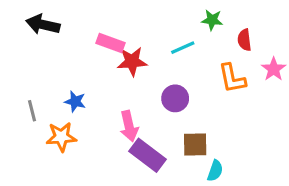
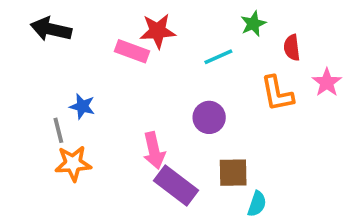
green star: (212, 20) -> (253, 24), turned -30
red star: (132, 61) -> (158, 31), moved
blue star: (75, 101) -> (82, 106), moved
gray line: (32, 111) -> (58, 130), moved

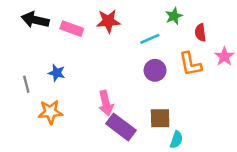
pink rectangle: (132, 51) -> (72, 29), moved
purple circle: (209, 117) -> (155, 70), moved
gray line: (58, 130) -> (26, 84), moved

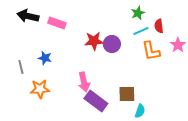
red star: (108, 21) -> (94, 41), moved
cyan line: (150, 39) -> (141, 31), moved
purple circle: (155, 70) -> (112, 44), moved

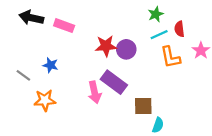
gray line: (21, 67) -> (23, 75), turned -40
purple rectangle: (96, 101) -> (114, 82), moved

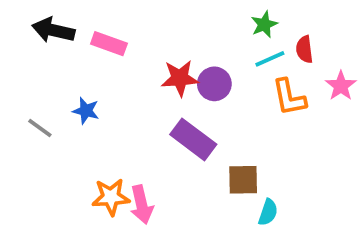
pink arrow: (95, 92) -> (142, 205), moved
orange star: (45, 100) -> (111, 197), moved

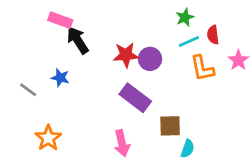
black arrow: (53, 30) -> (78, 40), moved, turned 44
pink rectangle: (109, 44) -> (60, 20), moved
orange star: (111, 197) -> (48, 138), moved, turned -30
pink arrow: (142, 205) -> (122, 143), moved

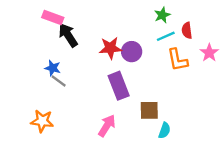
gray line: (28, 90) -> (59, 81), moved
purple rectangle: (135, 98) -> (119, 86), turned 32
orange star: (48, 138) -> (42, 121), turned -30
pink arrow: (122, 143) -> (107, 126), turned -135

